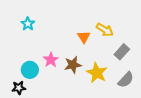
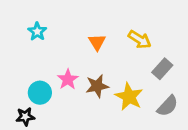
orange triangle: (84, 37) -> (97, 42), moved

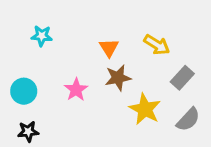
cyan star: (37, 31) -> (42, 36), turned -30
brown star: (97, 86) -> (118, 78), moved
cyan circle: (40, 93) -> (24, 91), moved

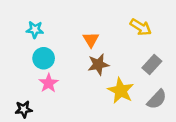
yellow arrow: (157, 45) -> (141, 27), moved
pink star: (76, 90) -> (49, 83), moved
cyan circle: (24, 91) -> (44, 58), moved

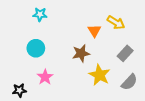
cyan star: (35, 30) -> (40, 14), moved
orange triangle: (91, 40) -> (94, 31), moved
pink star: (49, 83) -> (45, 77), moved

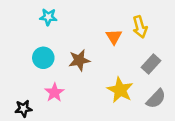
yellow arrow: (116, 23) -> (140, 27), turned 42
brown star: (81, 53) -> (79, 60), moved

